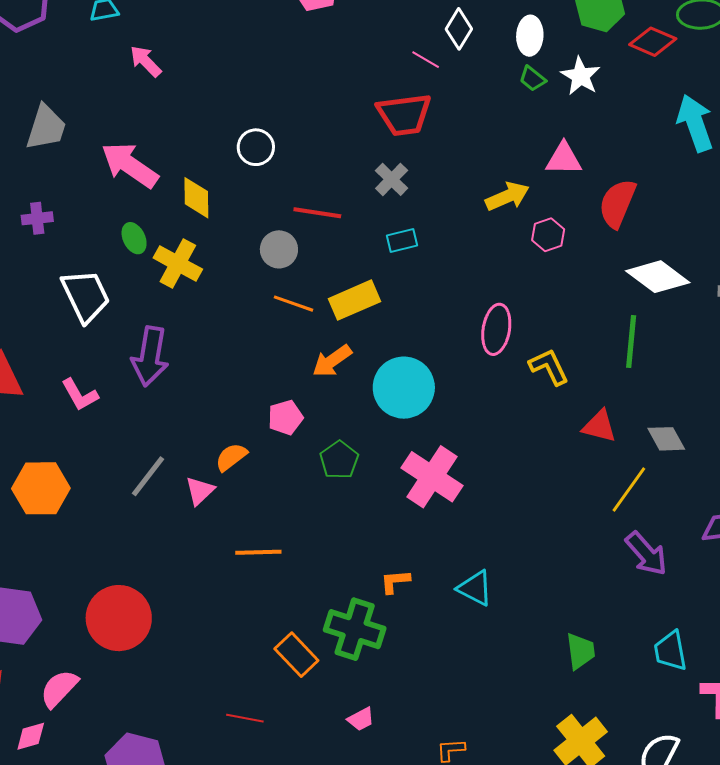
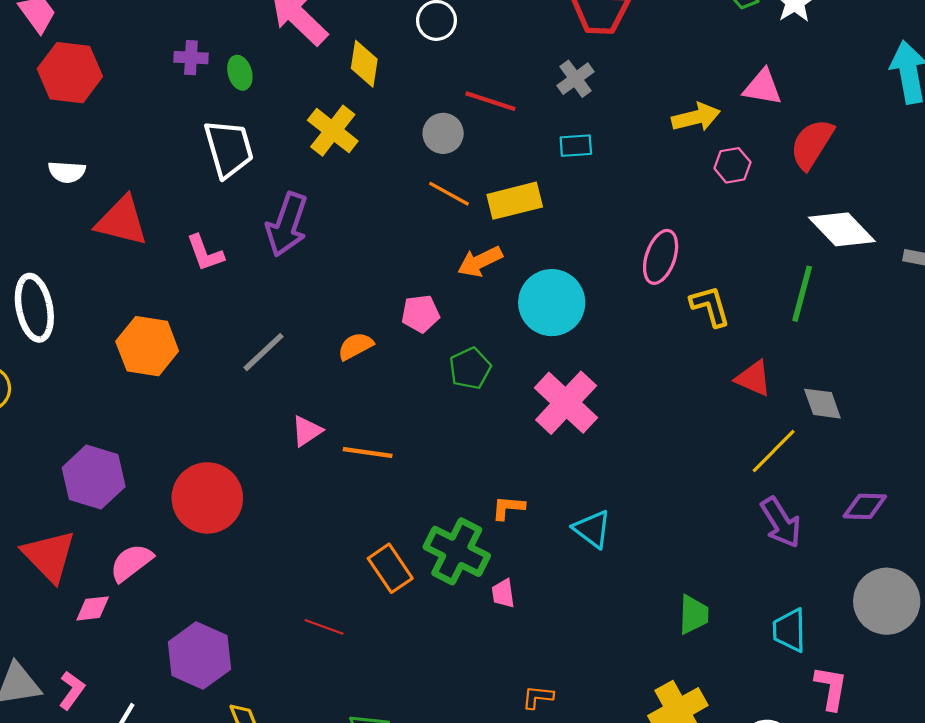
green ellipse: (134, 238) -> (240, 73), moved
pink triangle: (200, 491) -> (307, 431), moved
pink trapezoid: (361, 719) -> (503, 593), moved, turned 100

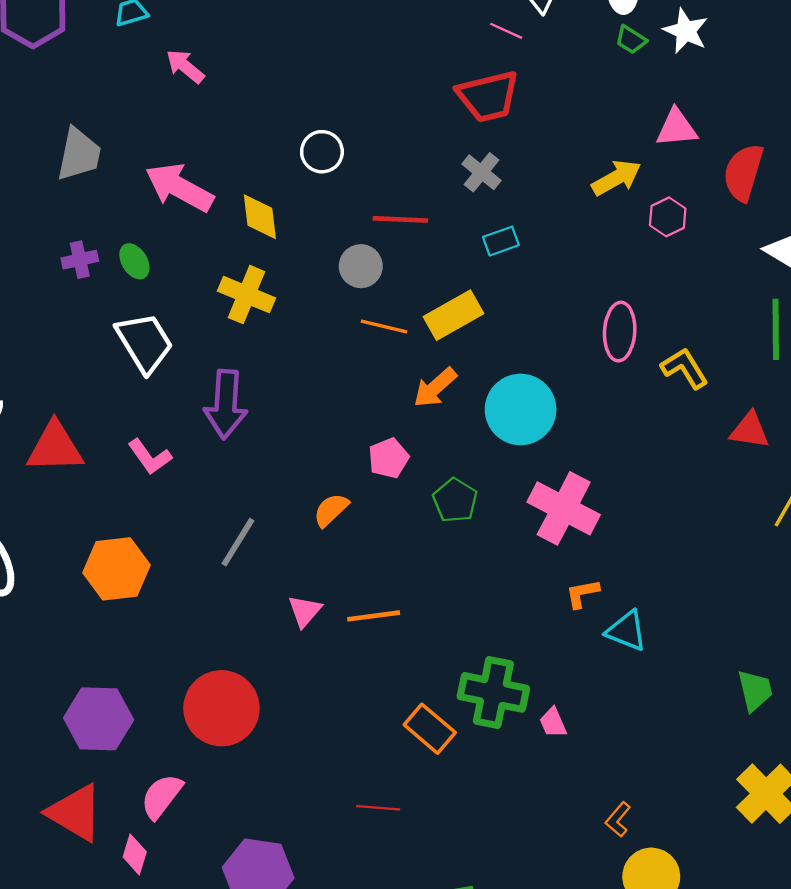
orange L-shape: (508, 508) -> (582, 594), moved
pink diamond: (93, 608) -> (135, 854), turned -51
orange L-shape: (538, 697) -> (618, 819), turned -40

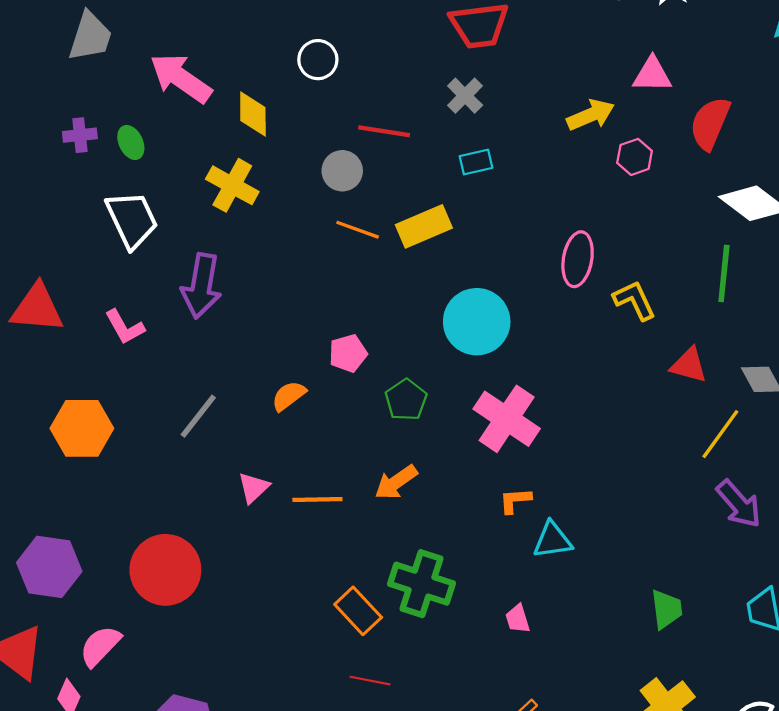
orange arrow: (435, 388) -> (396, 482), moved
cyan triangle: (626, 631) -> (553, 540), turned -36
pink trapezoid: (553, 723) -> (518, 619), moved
red line: (378, 808) -> (370, 681), moved

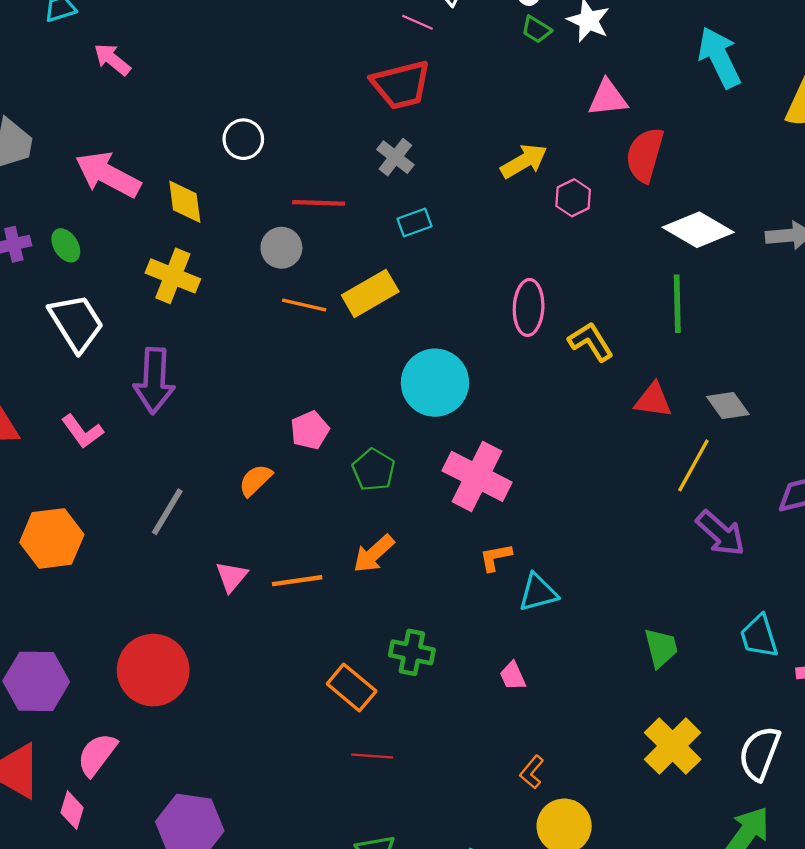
pink triangle: (652, 75) -> (608, 98), moved
green cross: (422, 584) -> (412, 652), size x0.7

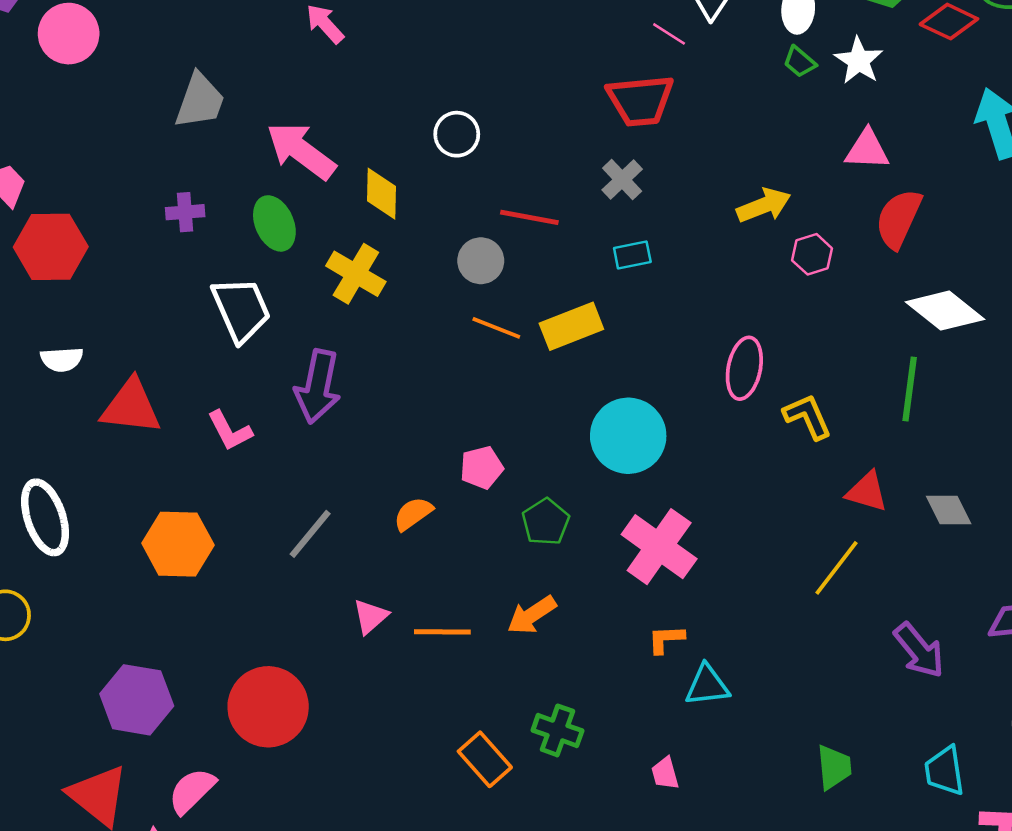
green ellipse: (66, 245) -> (274, 223), moved, size x1.4
yellow line: (693, 465) -> (837, 568), moved

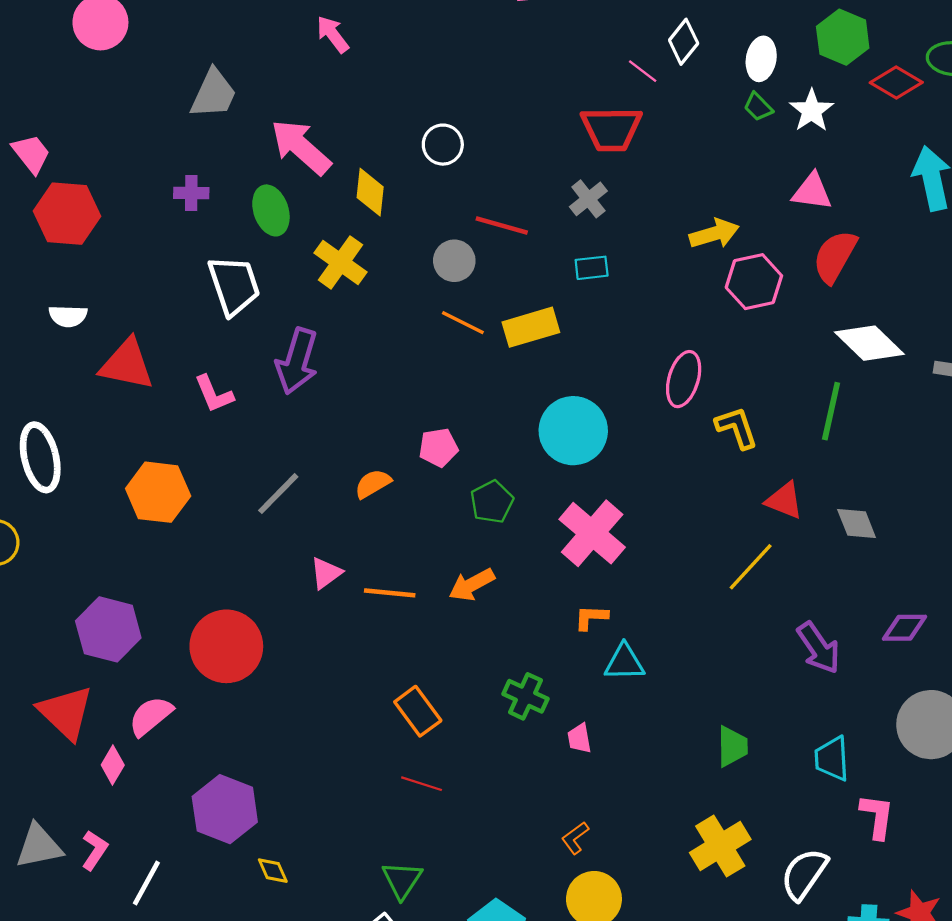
pink hexagon: (812, 254) -> (754, 282), size x1.5
green cross: (557, 730) -> (525, 696), moved

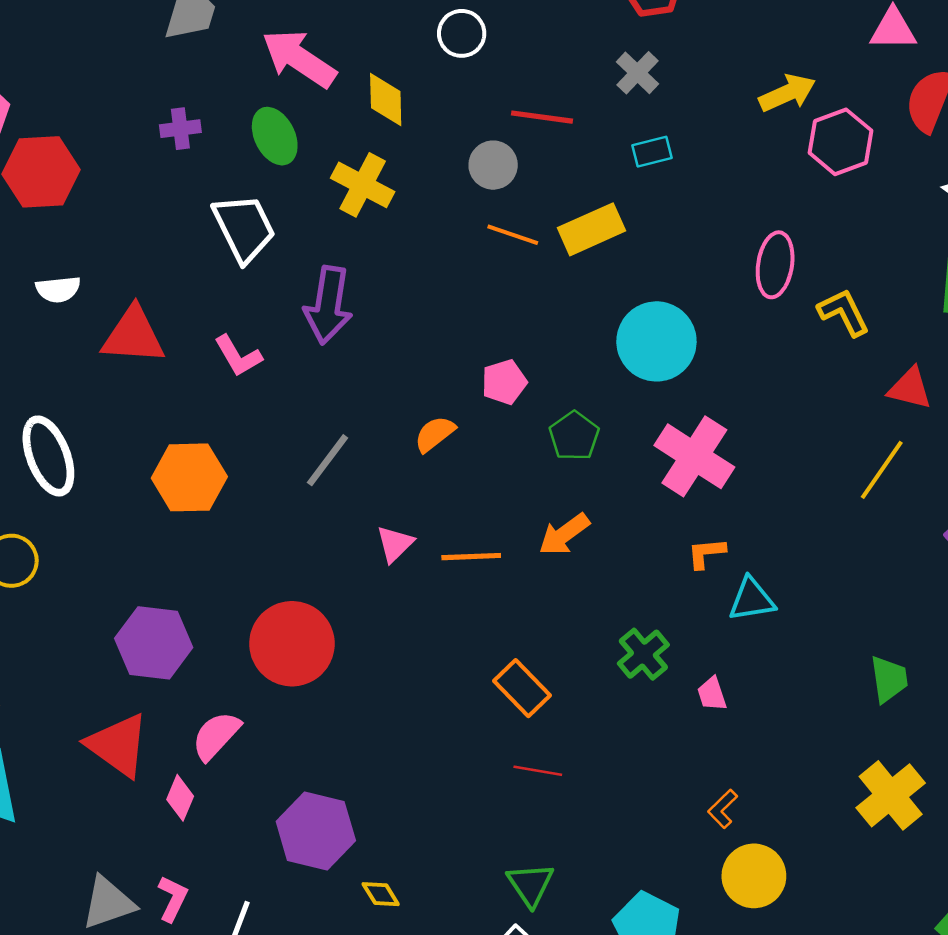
green cross: (525, 696) -> (643, 654), turned 33

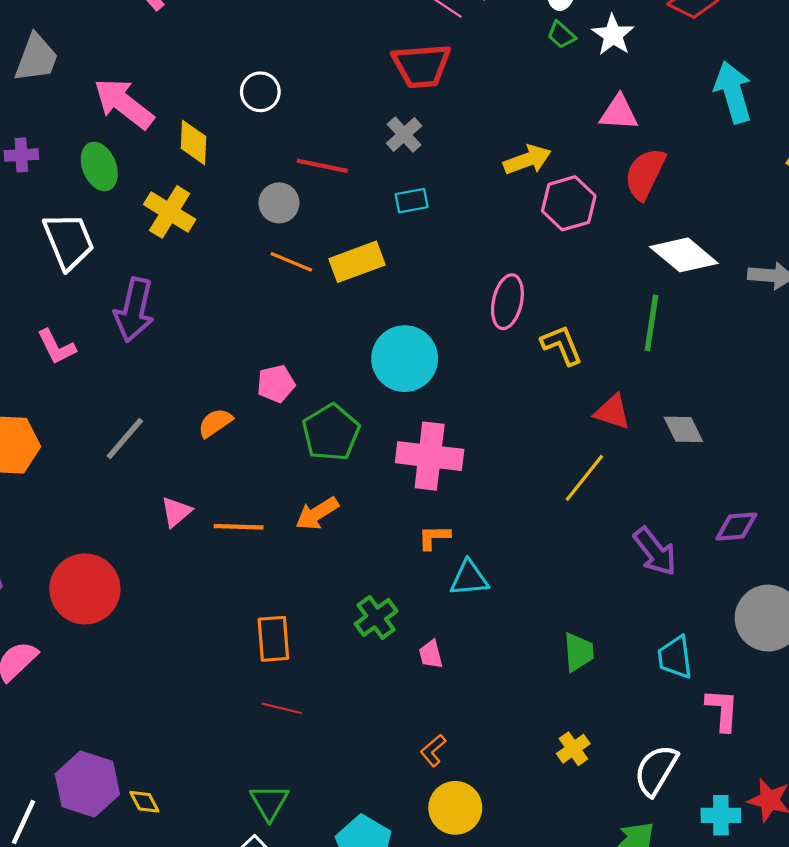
green pentagon: (574, 436) -> (331, 432), size x1.4
pink cross: (694, 456) -> (430, 456), turned -30
orange rectangle: (522, 688) -> (273, 639), turned 36
yellow cross: (891, 795) -> (573, 749), size x0.6
purple hexagon: (316, 831) -> (87, 784), moved

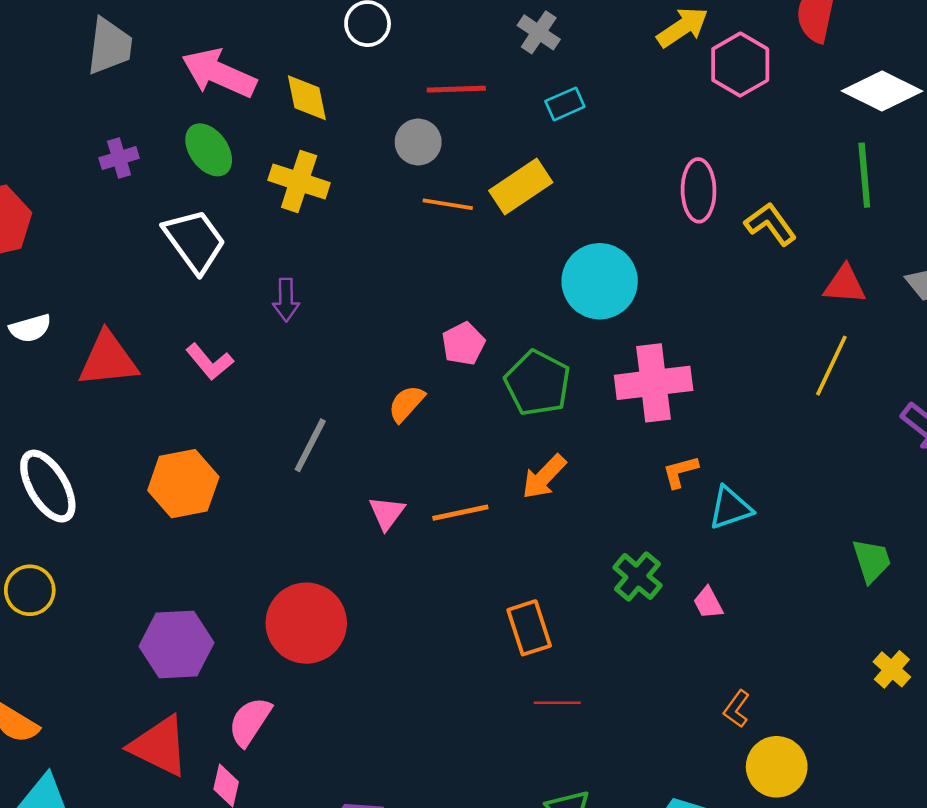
purple arrow: (134, 310) -> (286, 300), size x0.6

